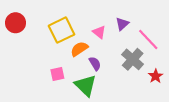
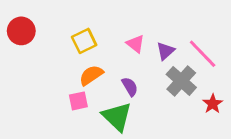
purple triangle: (122, 24) -> (165, 51), moved
yellow square: (61, 30) -> (84, 41), size x0.7
orange semicircle: (79, 49) -> (91, 75), moved

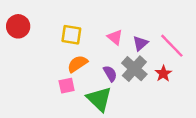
yellow square: (84, 41) -> (71, 35), turned 35
gray cross: (181, 81) -> (134, 69), moved
red star: (213, 104) -> (163, 74), moved

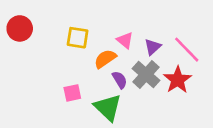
orange semicircle: (77, 64) -> (105, 59), moved
red star: (163, 74) -> (178, 80), size x1.5

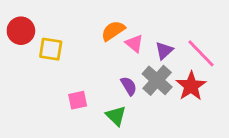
yellow square: (78, 38) -> (51, 49), moved
orange semicircle: (105, 59) -> (113, 31), moved
green triangle: (108, 107) -> (116, 116), size x0.7

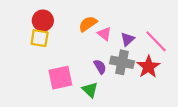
red circle: (21, 31) -> (43, 21), moved
gray cross: (157, 80) -> (122, 62), turned -30
pink square: (78, 100) -> (60, 78), size x1.6

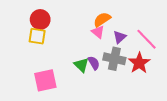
orange semicircle: (88, 24) -> (102, 20), moved
pink square: (60, 78) -> (45, 80), moved
green triangle: (90, 90) -> (81, 65), moved

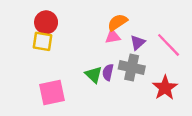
pink triangle: (98, 32) -> (113, 37), turned -48
purple semicircle: (94, 63) -> (108, 72), turned -136
red star: (139, 63) -> (165, 88), moved

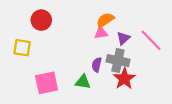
yellow square: (42, 41) -> (22, 48), moved
green triangle: (94, 75) -> (83, 82), moved, turned -35
red star: (165, 88) -> (124, 79), moved

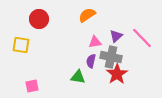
orange semicircle: (105, 20) -> (87, 15), moved
pink triangle: (101, 33) -> (95, 42), moved
pink square: (47, 83) -> (32, 86), moved, size x0.6

